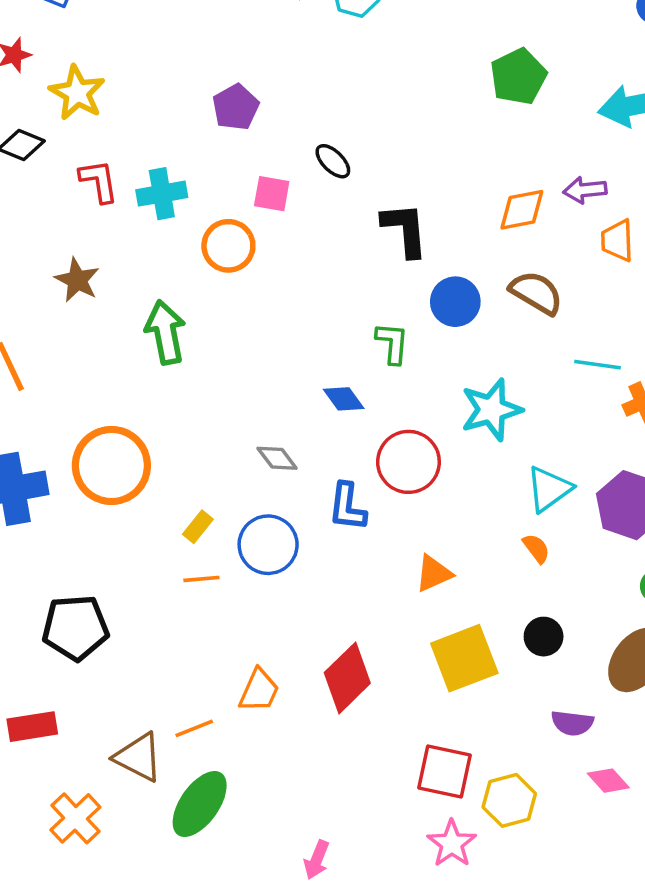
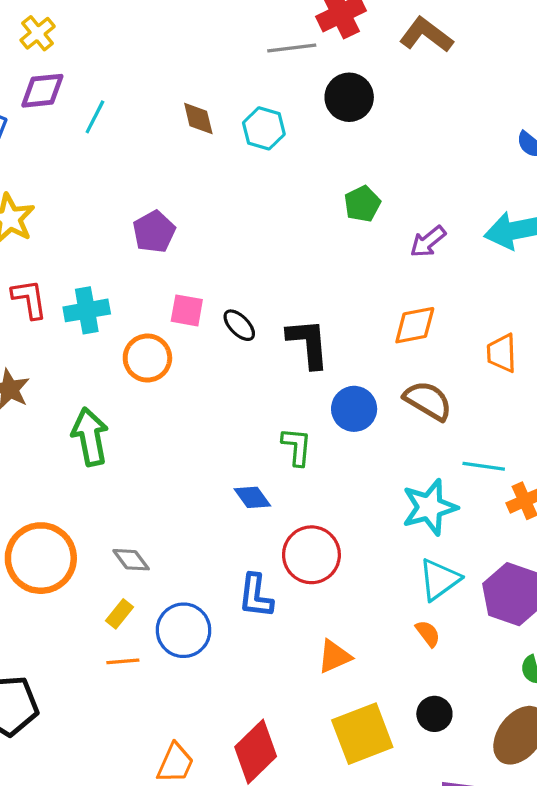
green pentagon: (518, 77) -> (362, 204), moved, size x0.7
black ellipse: (333, 161) -> (239, 325), moved
purple arrow: (585, 190) -> (428, 242), moved, turned -33
cyan star: (491, 410) -> (430, 507), moved
gray diamond: (277, 458) -> (131, 560), moved

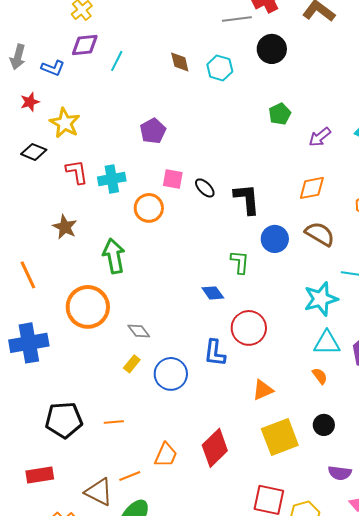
orange circle: (41, 558) -> (88, 307), moved
cyan triangle: (439, 579) -> (327, 343), turned 36
orange line: (123, 661) -> (114, 422), moved

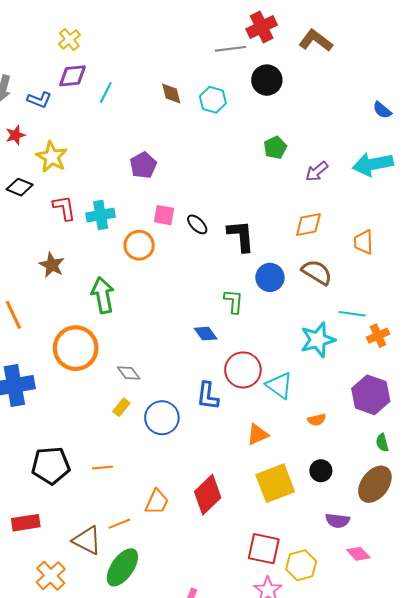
cyan triangle: (327, 343) -> (279, 386), moved, turned 36
orange semicircle: (320, 376) -> (317, 420), turned 114

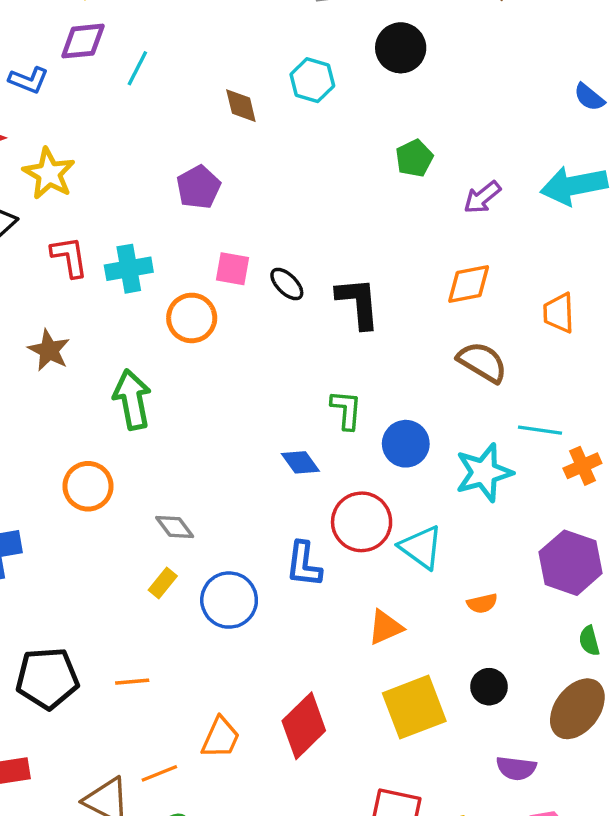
brown diamond: (171, 94) -> (241, 106), moved
blue circle: (270, 277) -> (406, 444), moved
orange circle: (76, 348) -> (88, 486), size x0.7

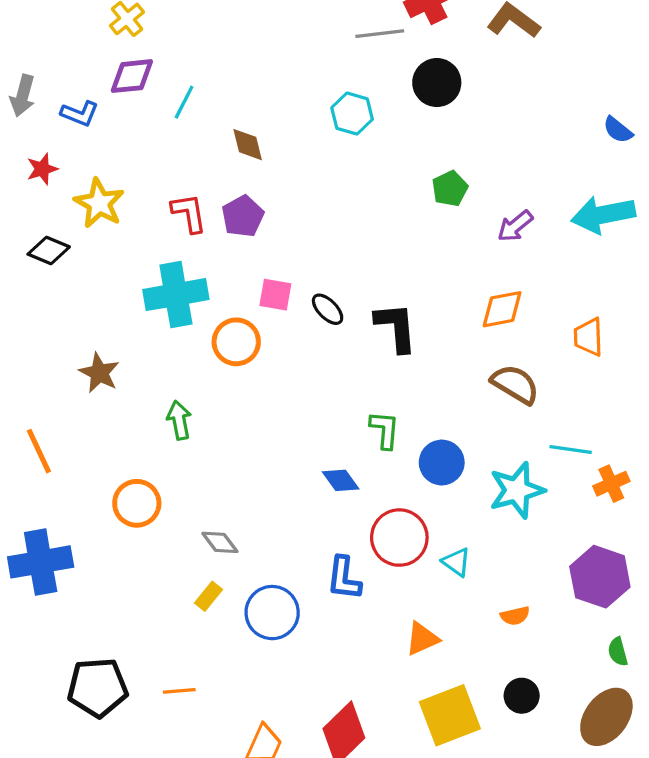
brown diamond: (241, 106) -> (248, 145), moved
red L-shape: (69, 257) -> (189, 213), moved
cyan cross: (129, 269) -> (176, 295), size x1.4
green arrow: (132, 400) -> (179, 420), size x0.7
cyan triangle: (421, 547) -> (456, 562), size x0.7

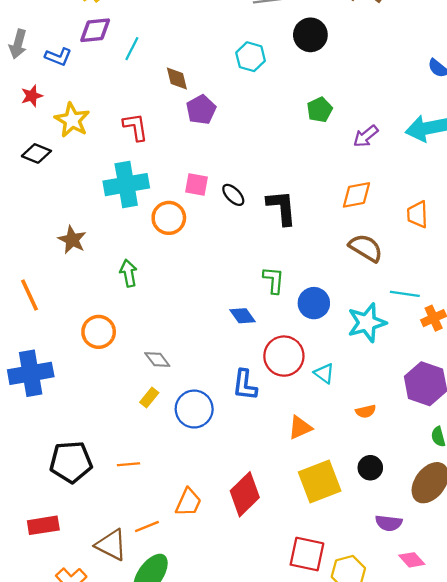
purple pentagon: (243, 216) -> (201, 110), moved

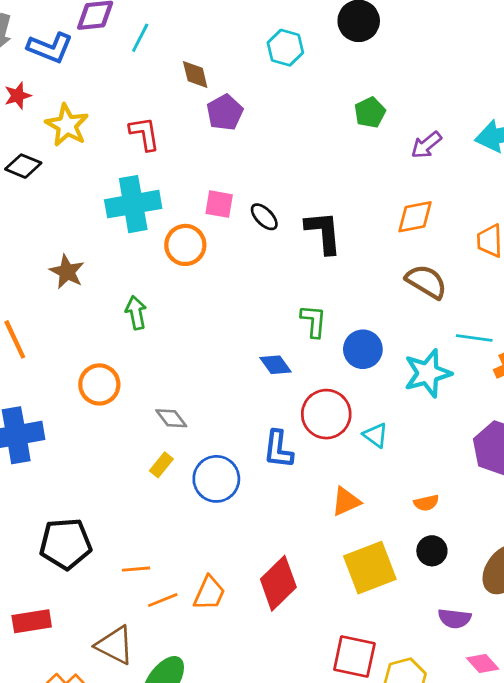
blue L-shape: (58, 57) -> (50, 48), size x1.4
orange semicircle: (366, 411) -> (426, 503), moved
orange line: (129, 464) -> (136, 569), moved
orange line: (147, 526) -> (163, 600), moved

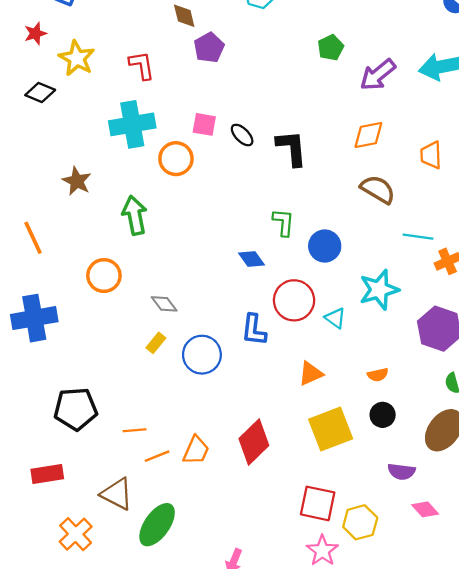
purple arrow: (426, 145) -> (378, 75), size x1.4
green arrow: (136, 313) -> (135, 215), size x1.4
cyan star: (428, 373) -> (379, 290), moved

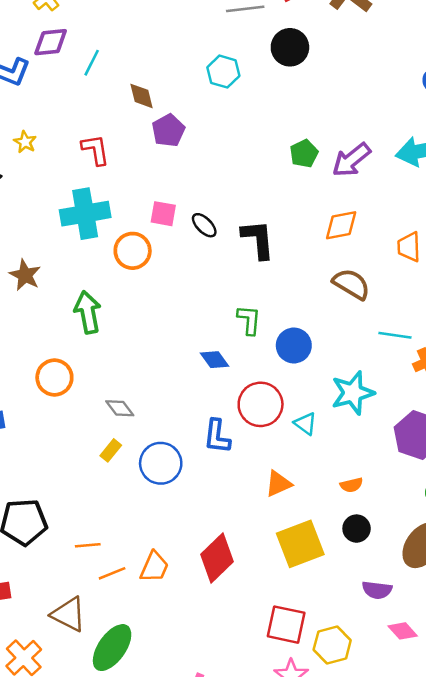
green pentagon: (331, 48) -> (304, 154), moved
yellow star: (77, 58) -> (25, 142), size x0.6

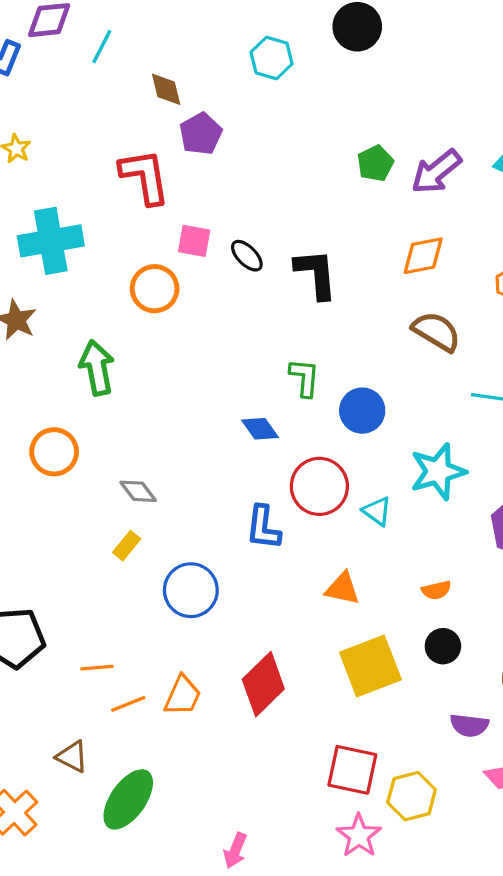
red L-shape: (95, 150) -> (145, 177), moved, size x1.4
cyan cross: (85, 214) -> (51, 241), moved
blue circle: (161, 463) -> (191, 590), moved
orange triangle: (278, 484) -> (342, 589), turned 36
brown triangle: (69, 614) -> (72, 757), size x0.7

